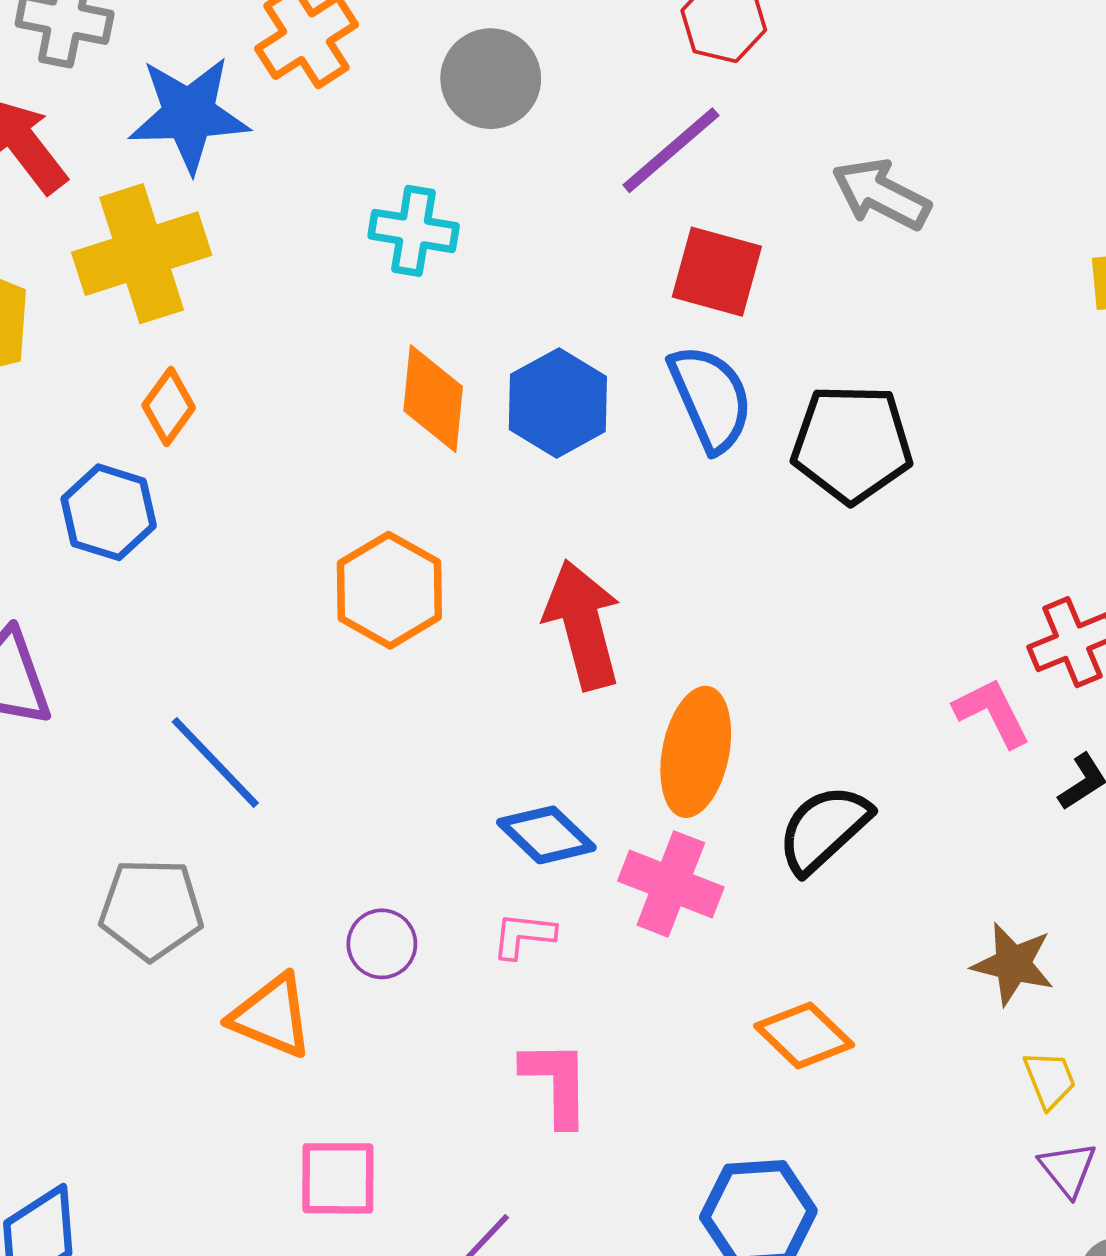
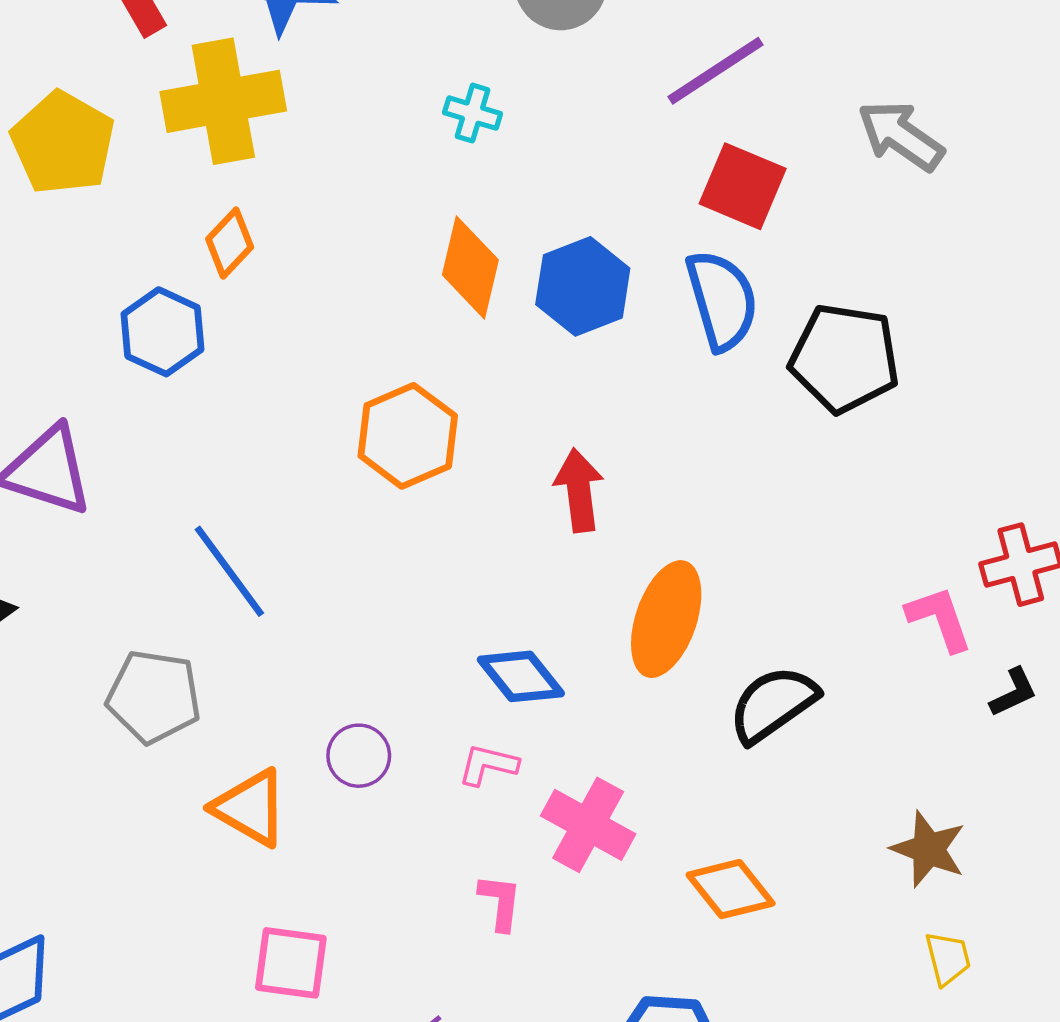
cyan cross: (414, 231) -> (473, 113), size x0.7
red arrow: (583, 625) -> (579, 490), size x0.7
pink cross: (671, 884) -> (588, 825), moved
pink L-shape: (556, 1083) -> (500, 902), size x0.7

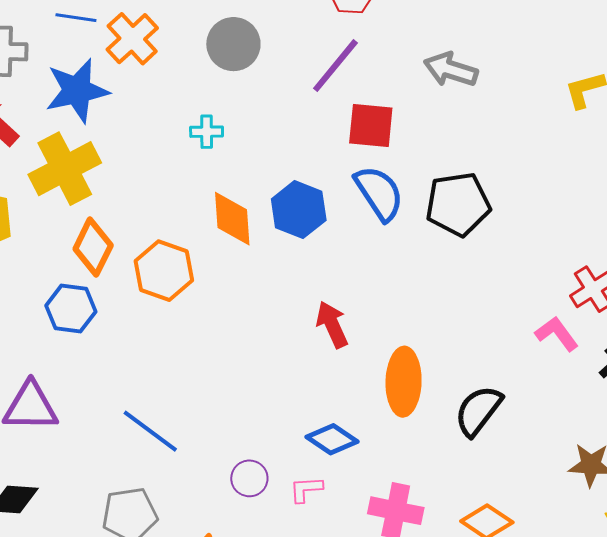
orange diamond: (230, 243) -> (93, 247), size x1.4
orange hexagon: (408, 436) -> (164, 271), moved
purple circle: (359, 756) -> (249, 478), moved
pink L-shape: (488, 765) -> (306, 489), moved

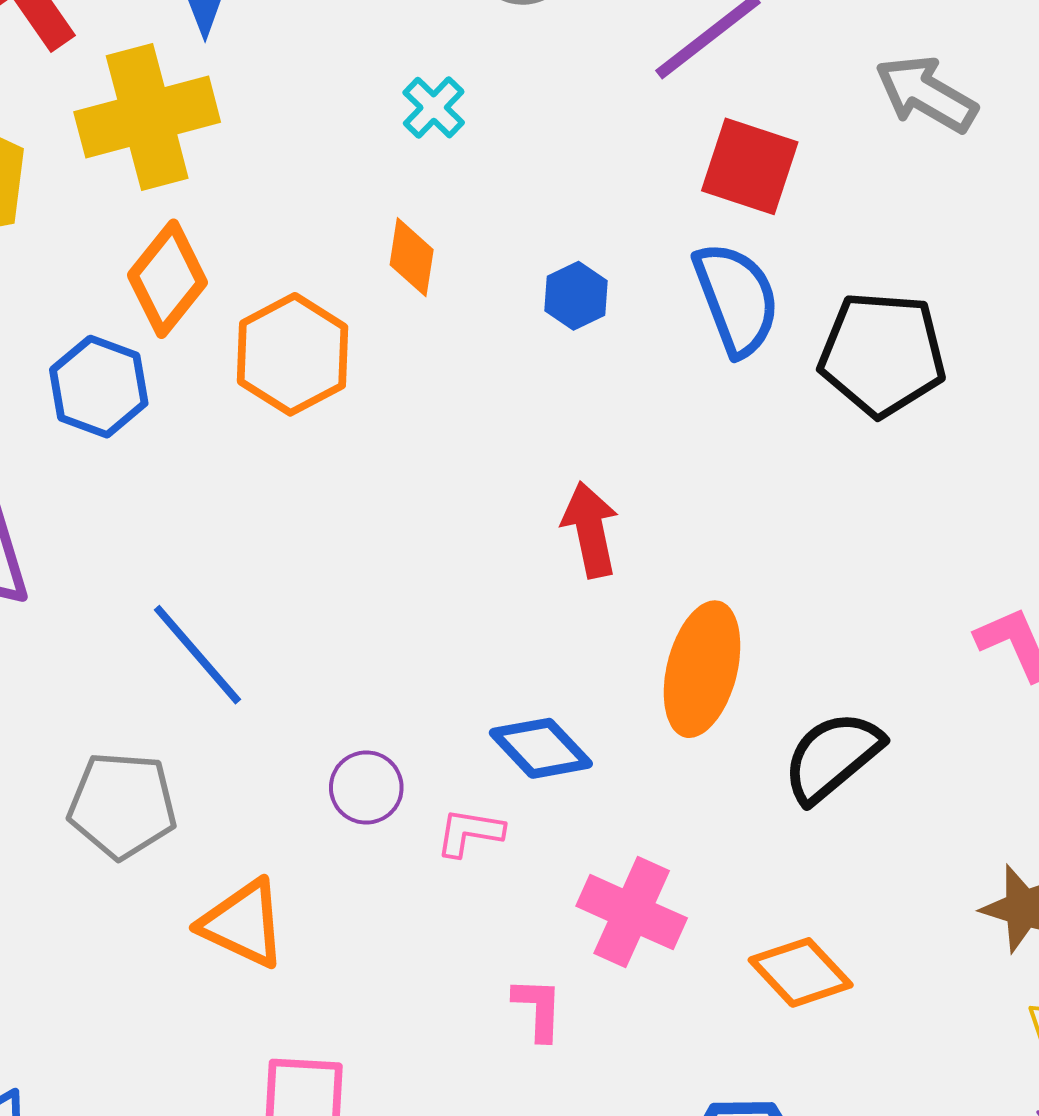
cyan cross: (207, 132) -> (434, 108), turned 32
blue hexagon: (299, 210) -> (576, 296), size x0.6
orange diamond: (232, 219) -> (412, 257), moved, size x0.7

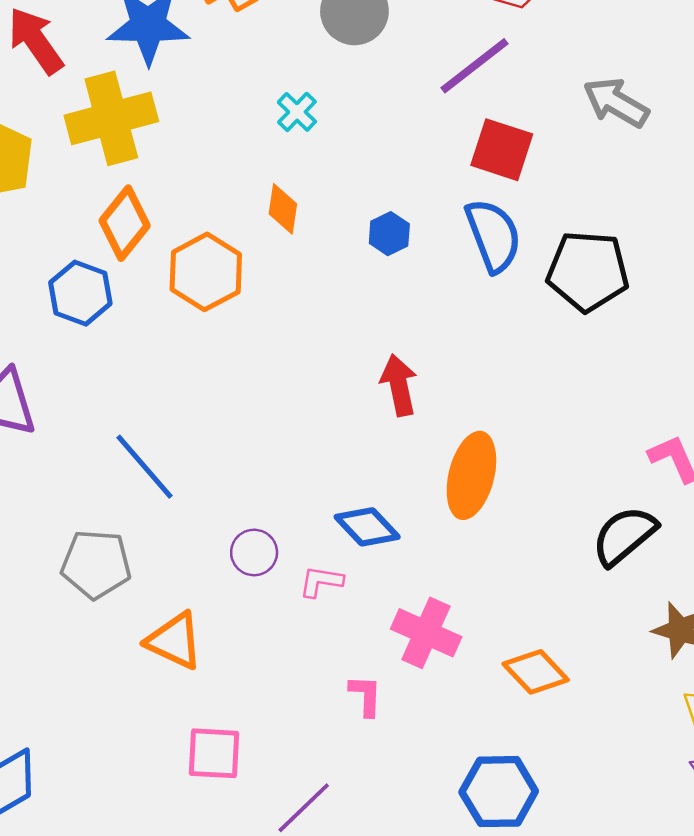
black semicircle: (832, 757) -> (624, 536), moved

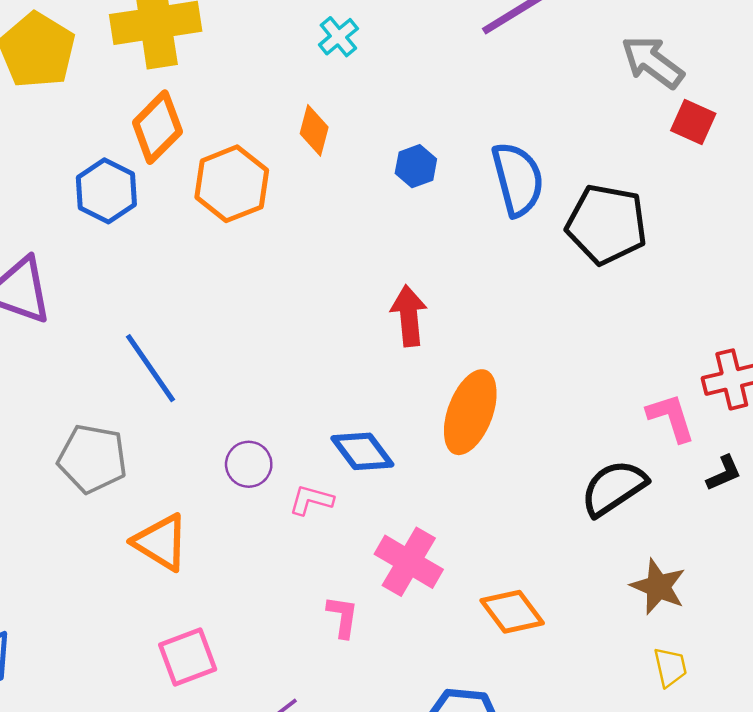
red square: (502, 150) -> (693, 122), moved, size x0.7
pink square: (214, 753) -> (188, 657), turned -30

